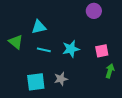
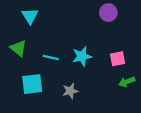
cyan triangle: (39, 27) -> (30, 16), moved, turned -49
green arrow: (110, 71) -> (127, 82), turned -128
cyan square: (36, 82) -> (32, 84), moved

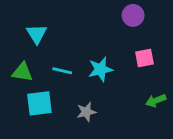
cyan triangle: (30, 16) -> (37, 34), moved
green triangle: (18, 48) -> (22, 72), moved, turned -30
pink square: (118, 59) -> (144, 58), moved

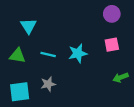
purple circle: (133, 15) -> (112, 14), moved
cyan square: (39, 103) -> (20, 92), moved
gray star: (86, 112) -> (48, 84), moved

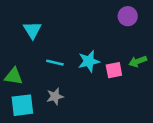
pink square: (112, 45) -> (114, 70), moved
green triangle: (17, 56) -> (14, 76), moved
green arrow: (121, 77) -> (138, 61), moved

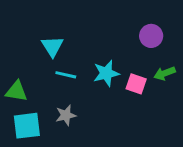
purple circle: (128, 16) -> (151, 36), moved
cyan triangle: (32, 30) -> (52, 46), moved
pink square: (114, 70) -> (136, 84), turned 30

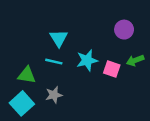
cyan triangle: (52, 46) -> (59, 38), moved
green triangle: (16, 91) -> (27, 75), moved
cyan square: (27, 126) -> (22, 103), turned -35

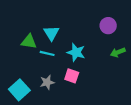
cyan star: (87, 60) -> (76, 52), turned 30
pink square: (112, 69) -> (72, 76), moved
green triangle: (27, 75) -> (29, 42), moved

